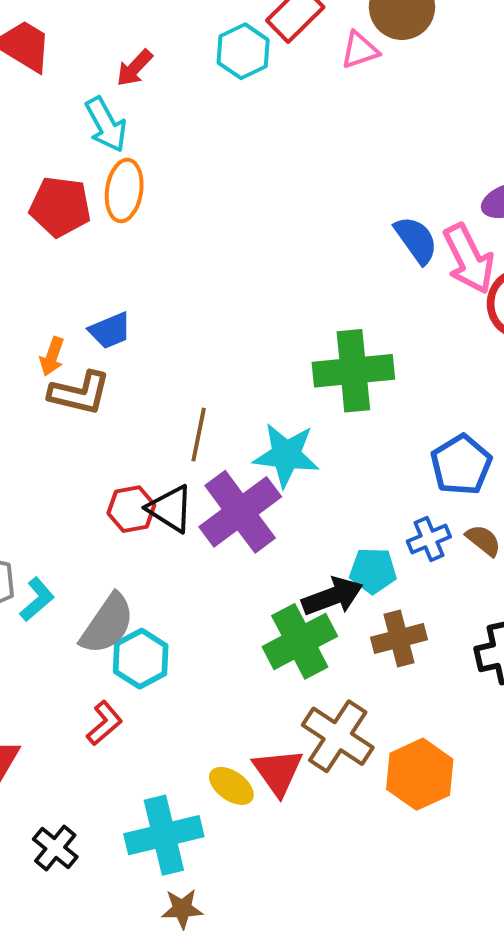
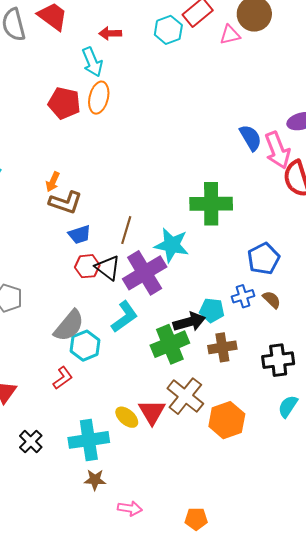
red arrow: (134, 68) -> (110, 33), turned 40
blue trapezoid: (110, 331) -> (79, 235), moved
cyan L-shape: (37, 599) -> (125, 317), moved, size x1.4

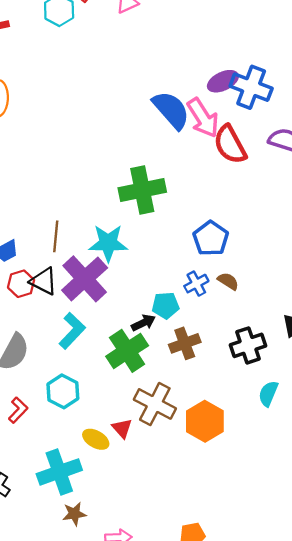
blue semicircle: (251, 138) -> (171, 110), size x1.4
black arrow: (189, 322) -> (143, 323), size x0.7
cyan hexagon: (85, 346) -> (63, 391), moved
red triangle: (152, 412) -> (122, 428), size x0.7

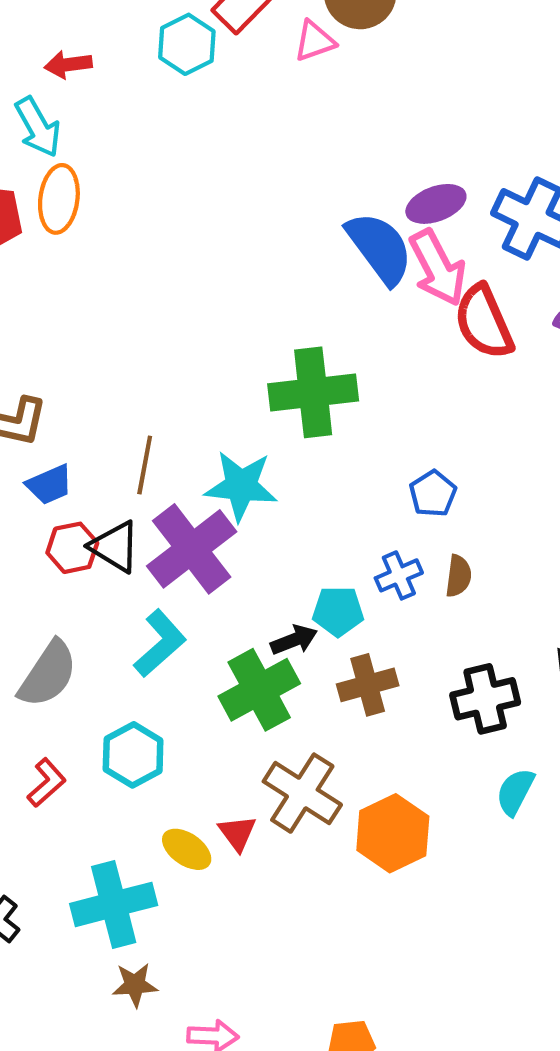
purple ellipse: (223, 81) -> (436, 204), moved
blue pentagon: (211, 238) -> (433, 494), size x0.7
brown semicircle: (228, 281) -> (458, 576), turned 60

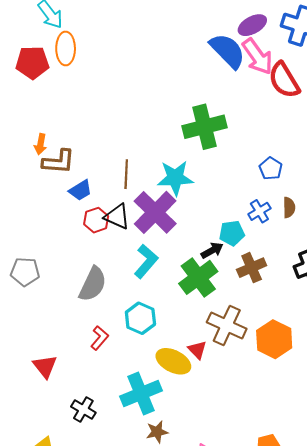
yellow ellipse: (187, 849) -> (173, 361), size x1.4

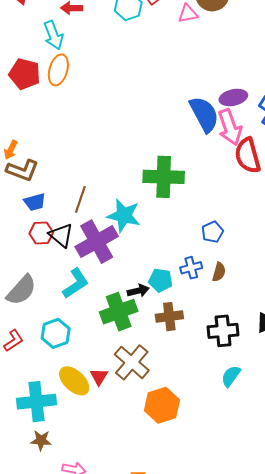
orange hexagon: (274, 339) -> (162, 405), moved

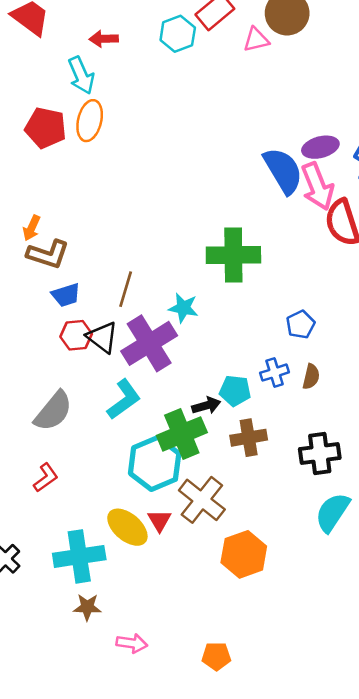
cyan star: (124, 216) -> (183, 308), size x0.7
cyan hexagon: (56, 333) -> (155, 463), moved, size x1.4
cyan semicircle: (231, 376) -> (332, 512), size x1.4

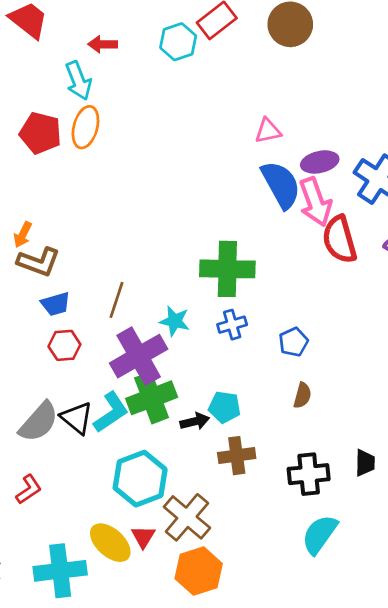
pink triangle: (256, 40) -> (268, 131), moved
black triangle: (102, 337) -> (77, 418), moved
blue cross: (275, 373) -> (232, 325), moved
green cross: (182, 434) -> (152, 398), moved
orange hexagon: (244, 554) -> (199, 571), moved

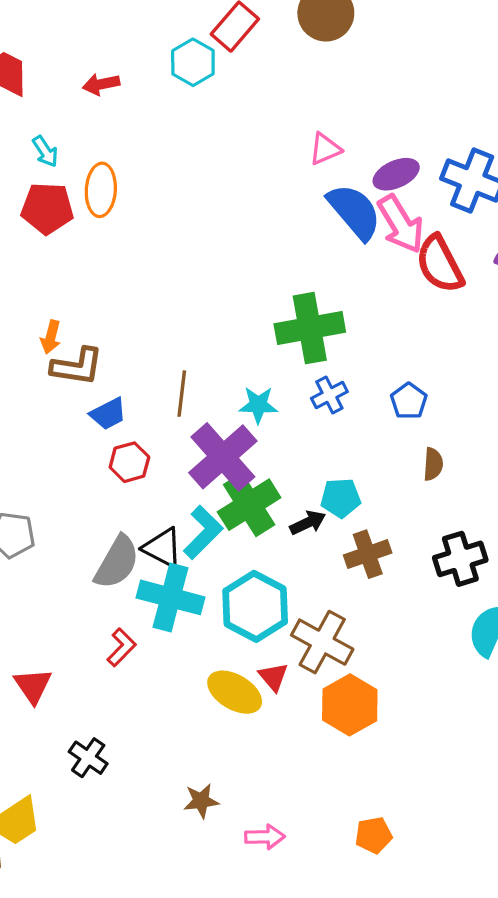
cyan arrow: (78, 81) -> (45, 151), moved, size x0.7
cyan cross: (60, 571) -> (171, 597), moved, turned 33

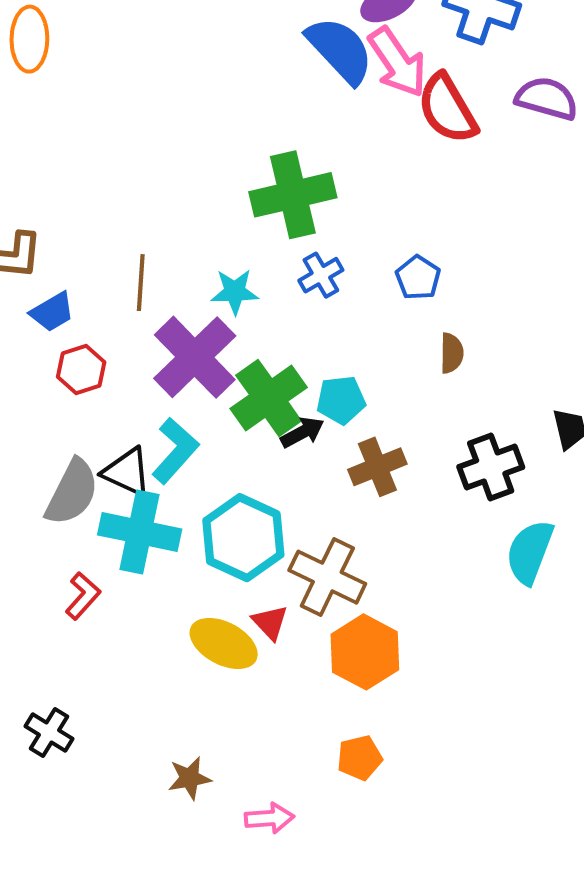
green cross: (249, 505) -> (269, 398), moved
orange pentagon: (374, 835) -> (360, 758), moved

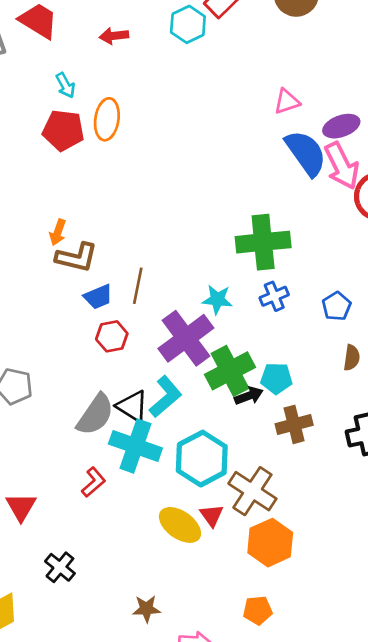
brown line: (141, 283) -> (138, 286), moved

